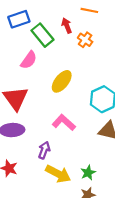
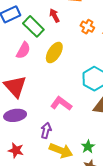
orange cross: (85, 40) -> (87, 27), moved
yellow ellipse: (62, 81) -> (54, 53), moved

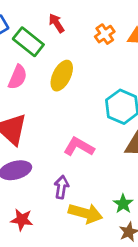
orange cross: (87, 27) -> (105, 34), turned 32

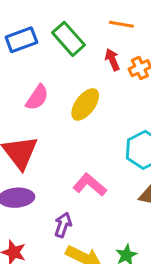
red arrow: (57, 23) -> (112, 60), moved
green rectangle: (28, 42) -> (69, 39), moved

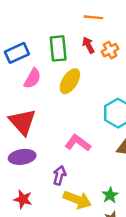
green rectangle: (69, 39) -> (58, 48), moved, turned 40
blue rectangle: (21, 40) -> (17, 53), moved

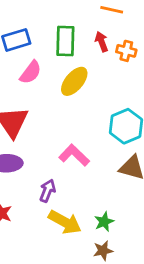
orange cross: (110, 50) -> (126, 51), turned 35

